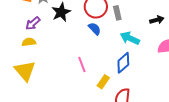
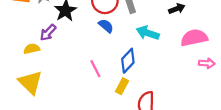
purple arrow: (33, 23) -> (48, 33), moved
blue diamond: (123, 63) -> (128, 61), moved

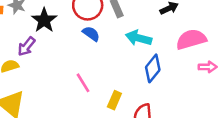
blue diamond: (128, 61) -> (153, 68), moved

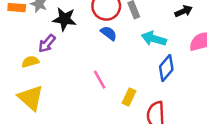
black star: (44, 20) -> (64, 19), turned -30

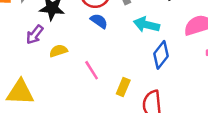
yellow semicircle: (30, 62) -> (58, 51), moved
yellow triangle: (31, 98) -> (20, 92), turned -36

